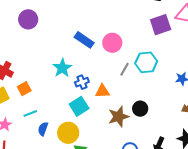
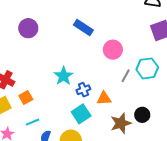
blue rectangle: (84, 40) -> (83, 28), moved

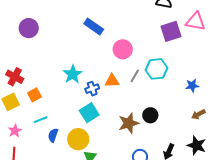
purple circle: (28, 28) -> (29, 28), moved
orange triangle: (104, 98) -> (112, 81), moved

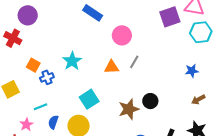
cyan hexagon: (156, 69) -> (201, 32), moved
red cross: (15, 77) -> (13, 38), moved
blue cross: (92, 89) -> (47, 77), moved
orange square: (34, 95) -> (33, 65), moved, turned -32
pink star: (15, 131) -> (26, 125), moved

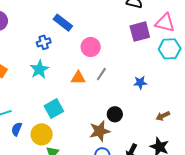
blue star: (192, 71) -> (140, 83), moved
blue cross: (47, 77) -> (44, 42), moved
brown star: (129, 109) -> (100, 131), moved

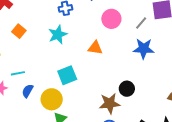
gray line: (101, 74) -> (141, 23), moved
blue star: (140, 83) -> (144, 49), moved, size x1.5

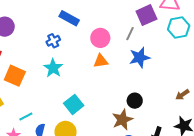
orange square: (19, 31) -> (15, 76), size x1.5
orange triangle: (95, 48) -> (101, 61), moved

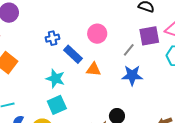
blue rectangle: (69, 18) -> (73, 54), moved
pink circle: (100, 38) -> (97, 34), moved
cyan star: (53, 68) -> (55, 79), moved, turned -30

